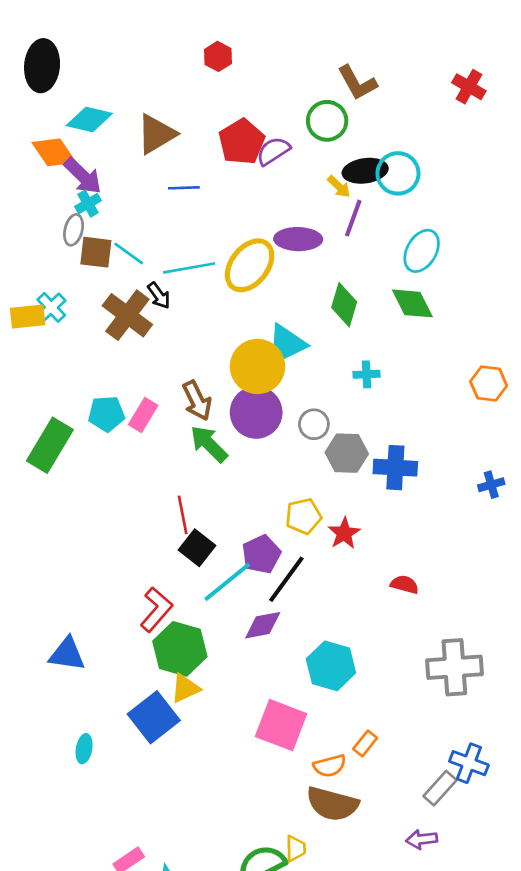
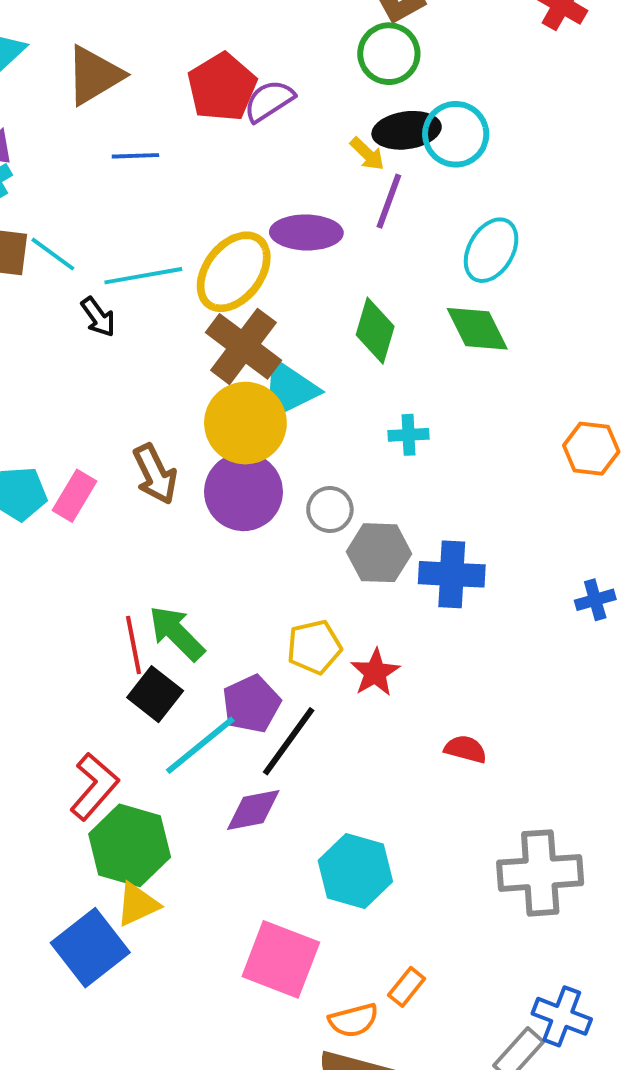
green circle: (327, 121) -> (389, 54), moved
brown cross: (127, 315) -> (243, 346), moved
green arrow: (209, 444) -> (177, 633), moved

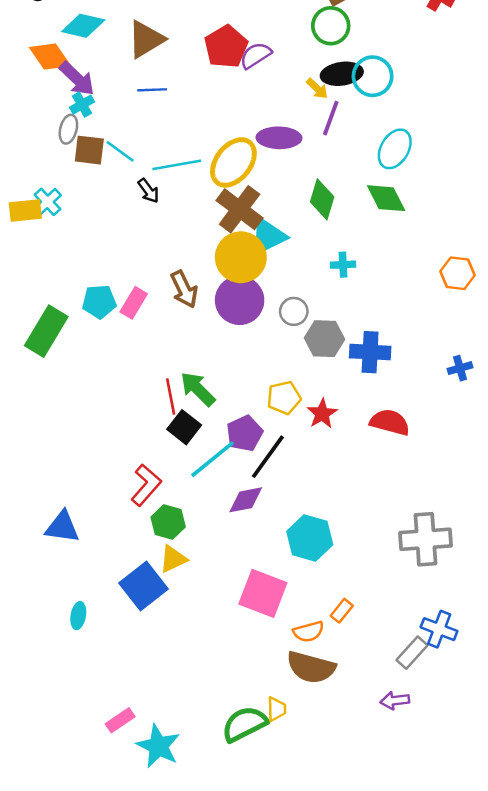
blue line: (135, 156) -> (152, 90), moved
red semicircle: (465, 749) -> (390, 422), moved, size x1.5
green hexagon: (130, 845) -> (168, 522), size x0.7

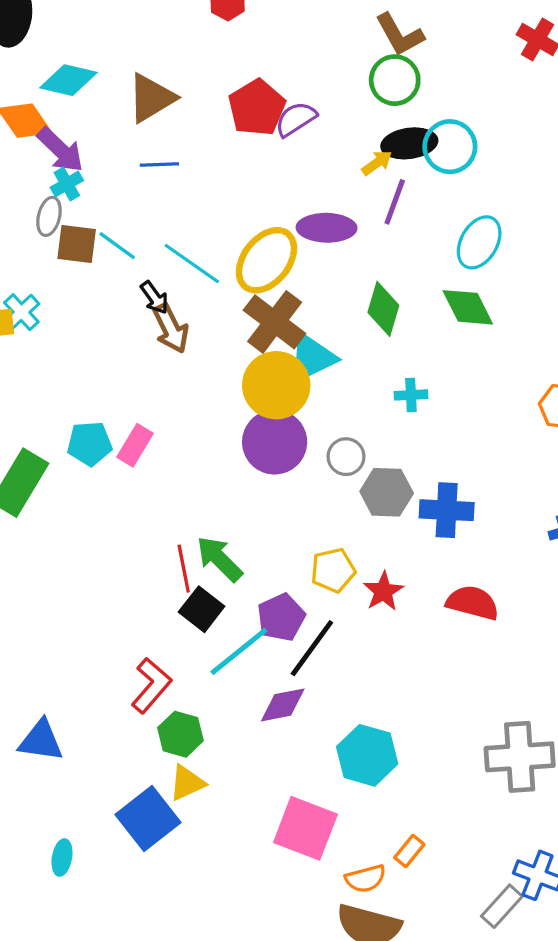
yellow arrow: (317, 89) -> (377, 163), turned -80
cyan line: (177, 165) -> (192, 263), turned 45
brown arrow: (184, 289) -> (171, 328), moved

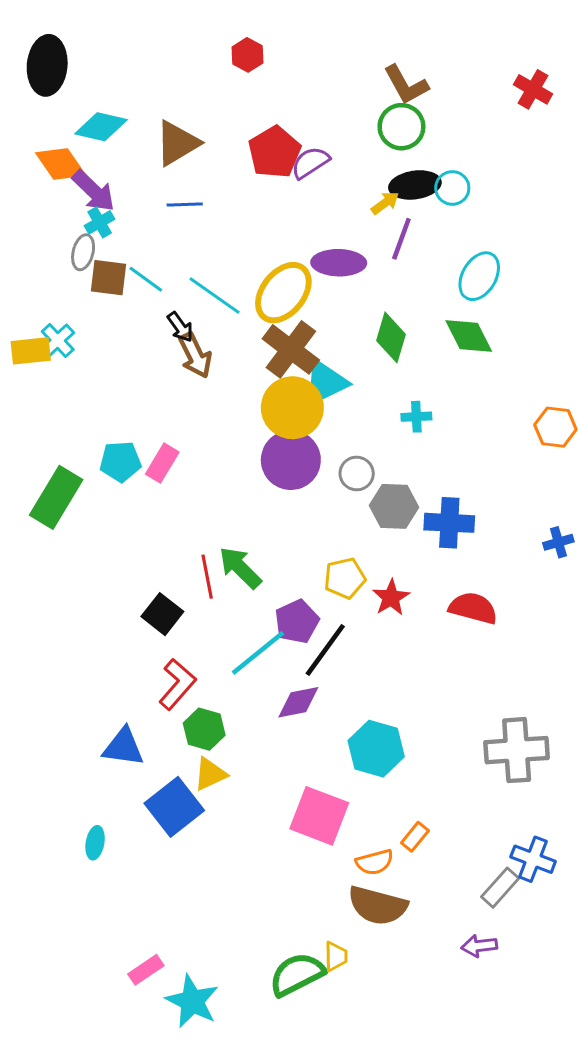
cyan circle: (450, 147) -> (452, 188), size x0.7
black square: (202, 609) -> (162, 614), moved
blue triangle: (41, 741) -> (123, 747), moved

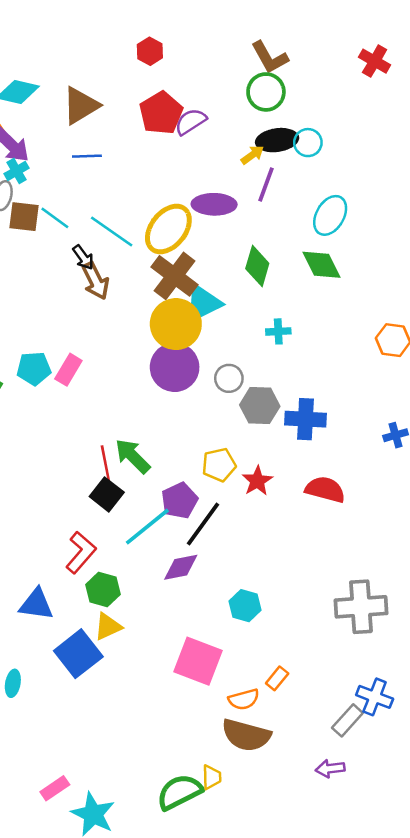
red hexagon: (248, 55) -> (150, 51), moved
black square: (162, 614) -> (107, 494), moved
cyan hexagon: (376, 749) -> (245, 606), size x0.7

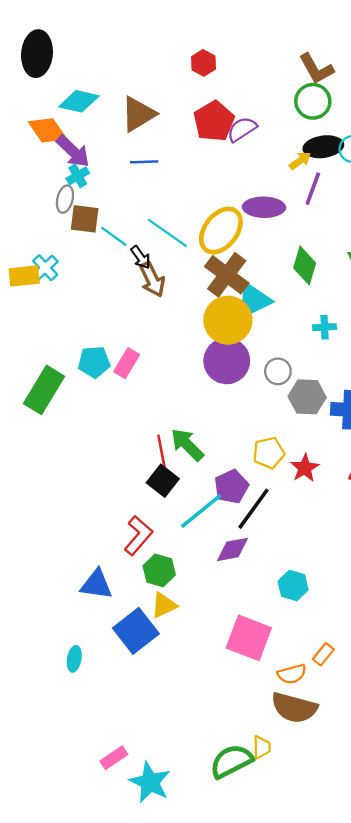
cyan line: (55, 218) -> (114, 236), moved

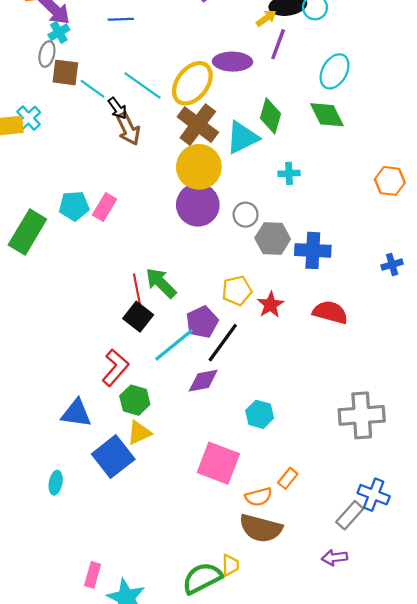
cyan triangle: (253, 300) -> (242, 138), moved
pink rectangle: (114, 758) -> (93, 575), turned -40

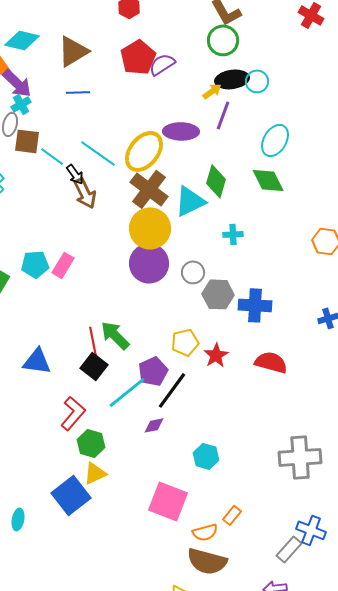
purple diamond: (203, 381) -> (154, 425), size x0.7
blue triangle: (76, 413) -> (37, 361), moved

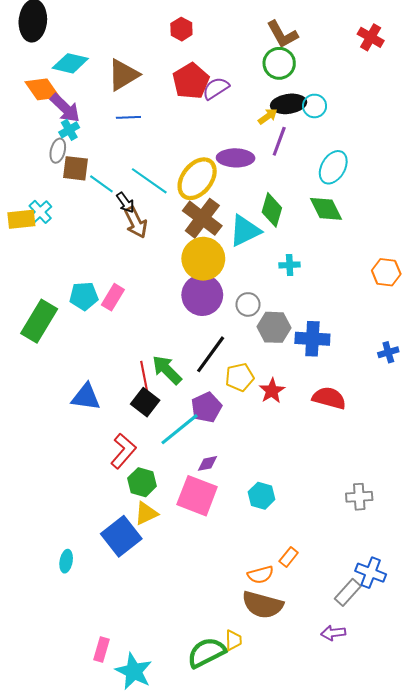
black line: (172, 390) -> (211, 354), moved
gray cross: (300, 457) -> (359, 497), size x0.6
pink square: (168, 501) -> (197, 496), moved

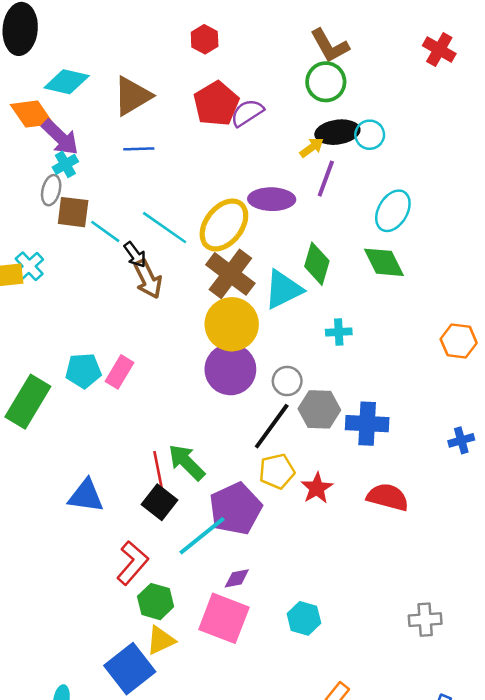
black line: (211, 354) -> (272, 426), moved
purple pentagon: (206, 407) -> (236, 509), size x1.4

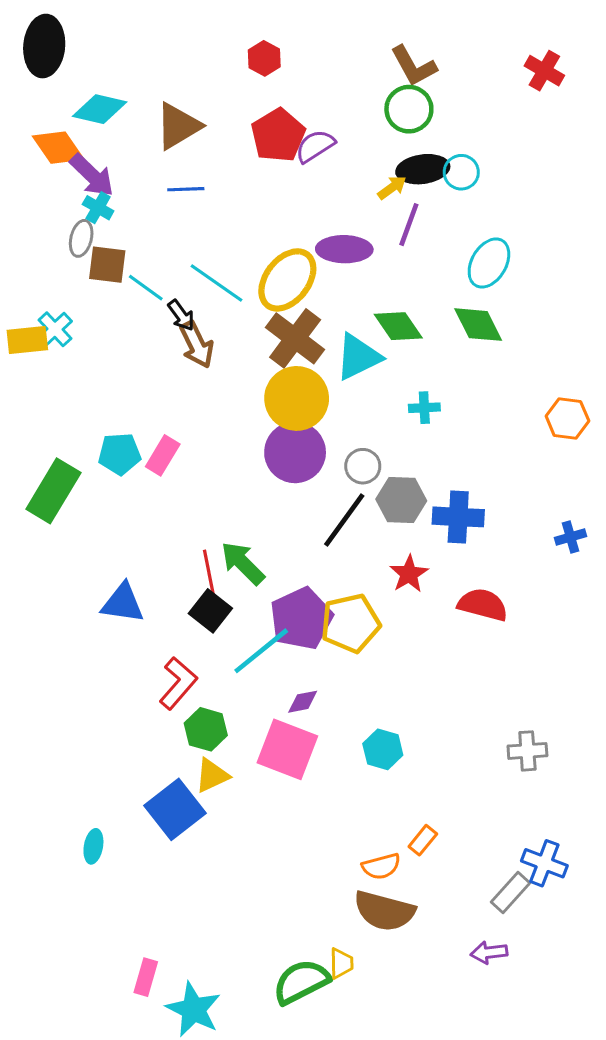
cyan cross: (65, 164) -> (98, 208), turned -30
green diamond: (317, 264) -> (398, 326), turned -51
yellow pentagon: (277, 471) -> (350, 623), moved, size x1.4
red star: (317, 488) -> (409, 574), moved

